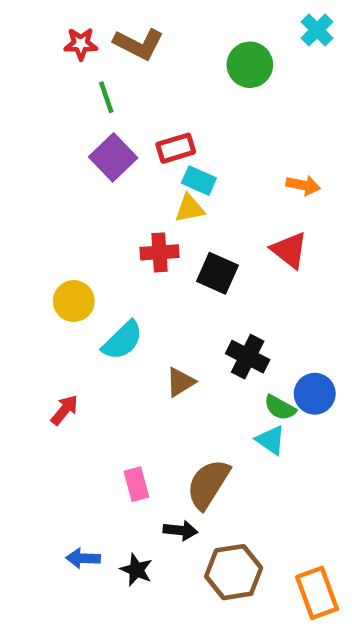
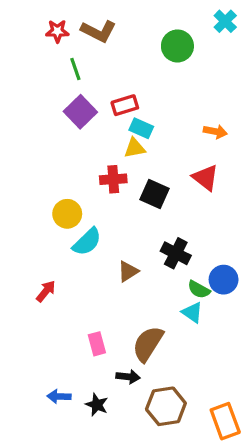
yellow circle: (74, 301) -> (67, 214), moved

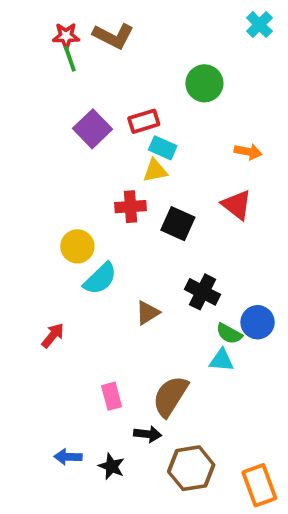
green circle: (177, 46) -> (204, 83), moved
green line: (75, 69) -> (70, 59), moved
cyan triangle: (192, 313) -> (222, 360), turned -30

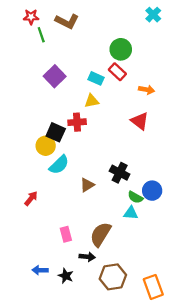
red star: (66, 36) -> (31, 17), moved
red rectangle: (144, 121) -> (117, 72), moved, turned 60
cyan rectangle: (163, 148) -> (96, 78), moved
black square: (178, 224) -> (56, 132), moved

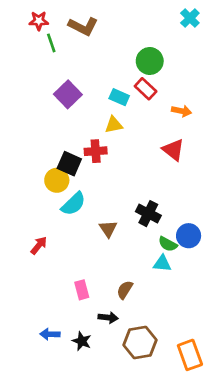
brown triangle: (87, 185) -> (108, 229), turned -32
brown semicircle: (101, 234) -> (125, 290), size x0.6

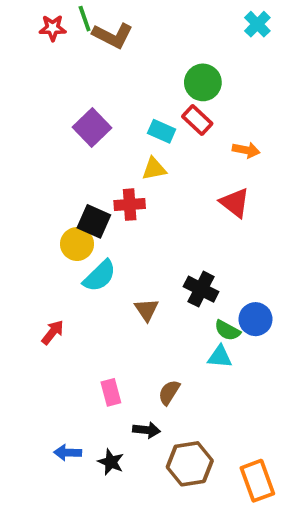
green line: (51, 43) -> (85, 19), moved

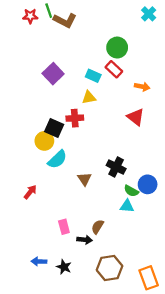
black arrow: (147, 430) -> (85, 240), moved

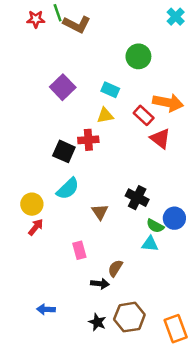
red rectangle: (114, 69) -> (144, 115), moved
orange arrow: (142, 87) -> (168, 103), size x1.6
yellow circle: (44, 141) -> (32, 204), moved
pink rectangle: (64, 227) -> (79, 250), moved
black star: (64, 267) -> (97, 322), moved

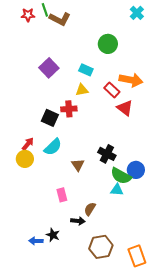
green semicircle: (155, 226) -> (121, 176), size x1.5
red arrow: (36, 227) -> (28, 144), moved
black star: (97, 322) -> (53, 235), moved

